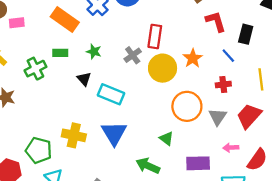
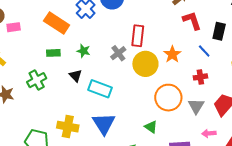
green cross: (35, 69) -> (37, 80), moved

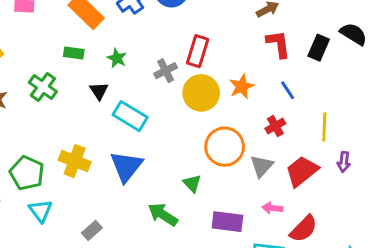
black rectangle: (219, 31) -> (319, 48), moved
red cross: (200, 77) -> (275, 126), turned -32
green cross: (37, 80) -> (43, 87), turned -36

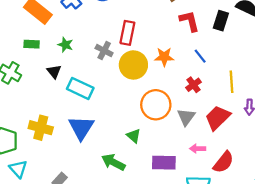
gray cross: (166, 71) -> (104, 51), turned -30
orange star: (242, 86) -> (164, 57), turned 30

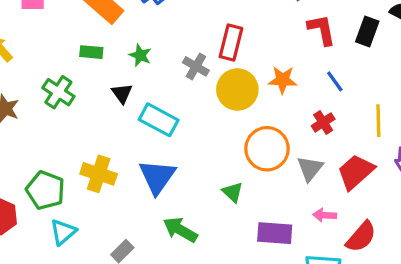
green arrow: (113, 162) -> (180, 230), moved
cyan triangle: (18, 169) -> (63, 232), turned 30

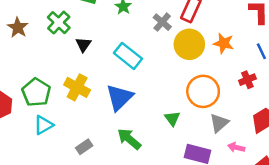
black triangle: (122, 93) -> (83, 45), moved
gray triangle: (310, 168) -> (219, 123), moved

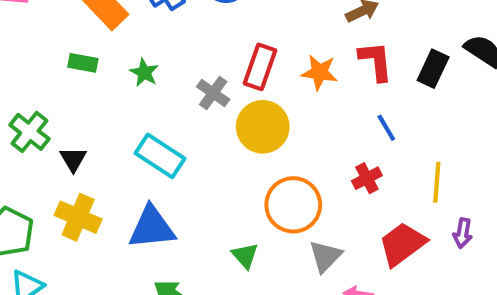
green cross: (59, 23) -> (29, 132), moved
orange star: (224, 43) -> (319, 72), moved
black triangle: (83, 45) -> (73, 159), moved
blue triangle: (119, 97) -> (152, 228), turned 44

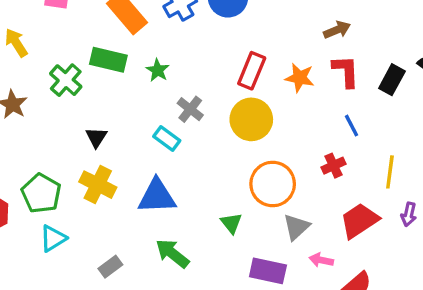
green rectangle: (83, 63) -> (108, 60), size x1.5
gray cross: (213, 93) -> (190, 109), moved
green cross: (29, 132) -> (66, 80), moved
cyan rectangle: (160, 156) -> (167, 139), size x0.7

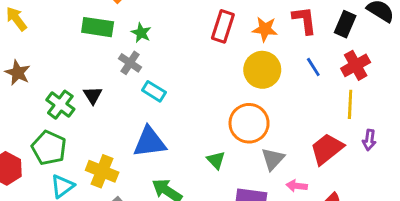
green cross: (66, 80) -> (60, 105), moved
gray cross: (190, 109) -> (130, 63), moved
yellow circle: (251, 119) -> (262, 70), moved
red cross: (334, 166) -> (356, 65), moved, size x1.4
yellow cross: (98, 185) -> (102, 171), moved

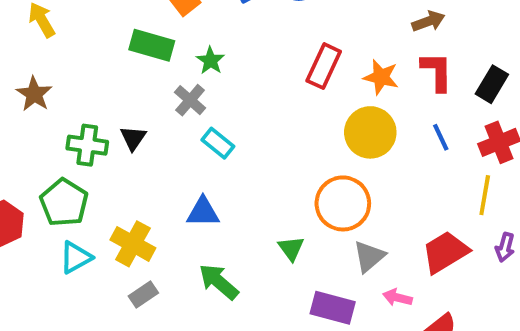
green cross: (60, 105) -> (87, 145), turned -36
blue triangle: (149, 142) -> (203, 212), size x0.7

